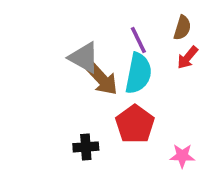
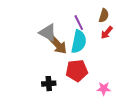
red pentagon: (135, 124) -> (77, 71), turned 30

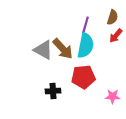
purple line: (79, 23) -> (85, 25), turned 42
gray triangle: (48, 33) -> (43, 50), moved

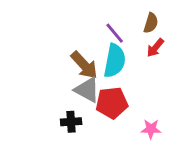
purple line: (85, 25) -> (115, 33), turned -56
gray triangle: (43, 50) -> (87, 90), moved

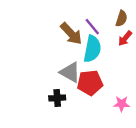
brown arrow: (84, 65) -> (71, 34), moved

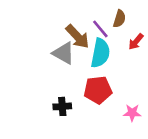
brown semicircle: (122, 18) -> (119, 19), moved
gray triangle: (70, 72) -> (64, 53), moved

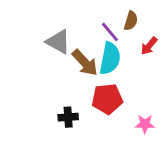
brown arrow: (78, 37) -> (85, 63), moved
gray triangle: (64, 53) -> (58, 42), moved

